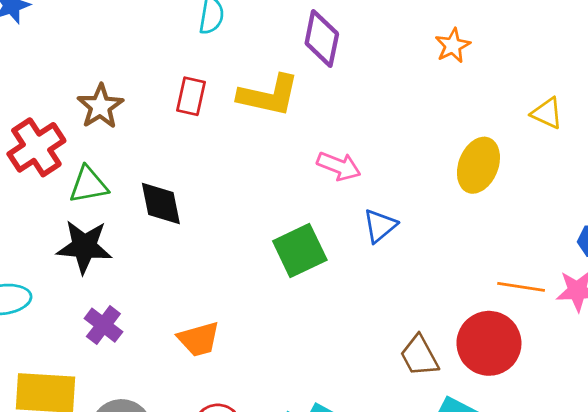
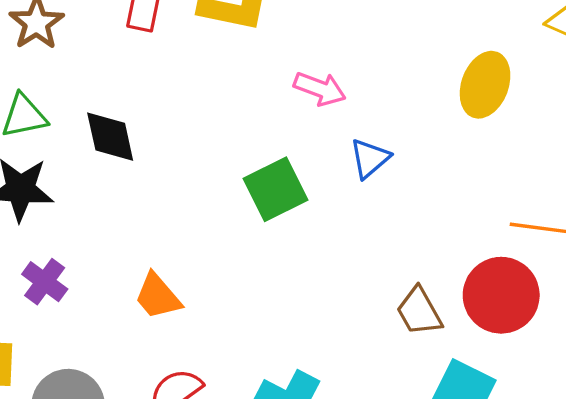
orange trapezoid: (199, 339) -> (158, 296), turned 66

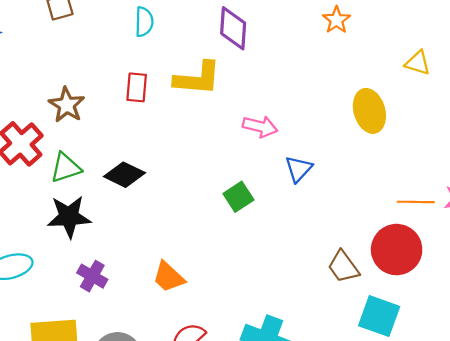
yellow ellipse: (485, 85) -> (369, 111), turned -30
black diamond: (110, 137) -> (124, 175), turned -45
green square: (276, 189) -> (238, 197), size x0.7

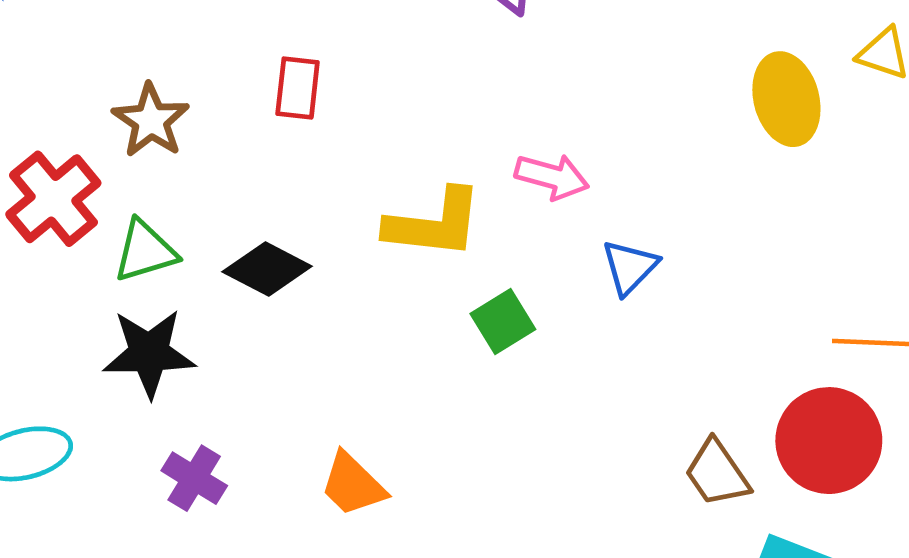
yellow L-shape: (197, 78) -> (434, 224), moved
yellow ellipse: (369, 111) -> (786, 99), moved

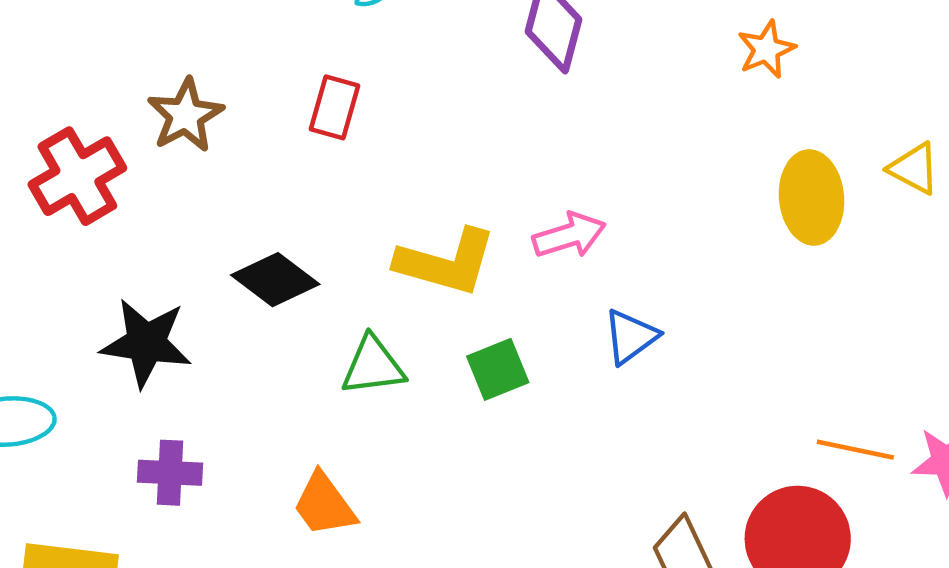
pink arrow: (552, 177) -> (569, 235), turned -42
green triangle: (145, 251) -> (373, 366), moved
purple cross: (194, 478) -> (170, 473), turned -38

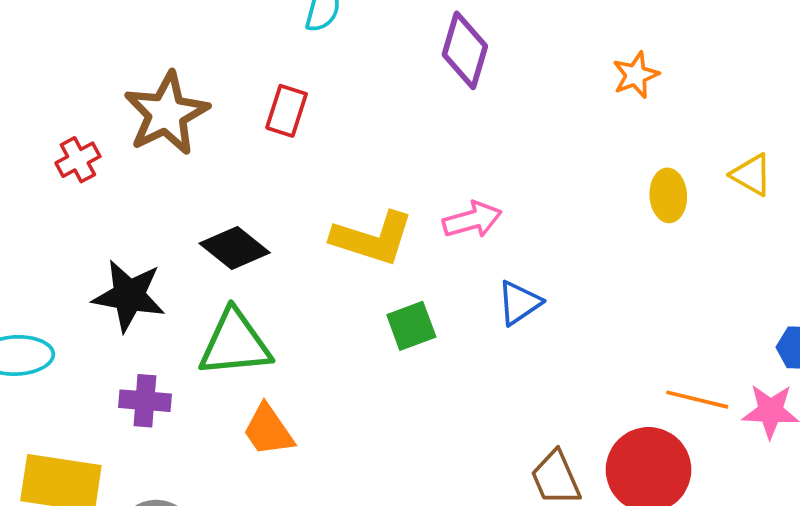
brown star: (185, 115) -> (166, 113), size x1.4
red cross: (77, 176) -> (78, 160), size x0.6
yellow ellipse: (812, 197) -> (668, 195), size x0.7
green triangle: (373, 366) -> (235, 343), moved, size x1.4

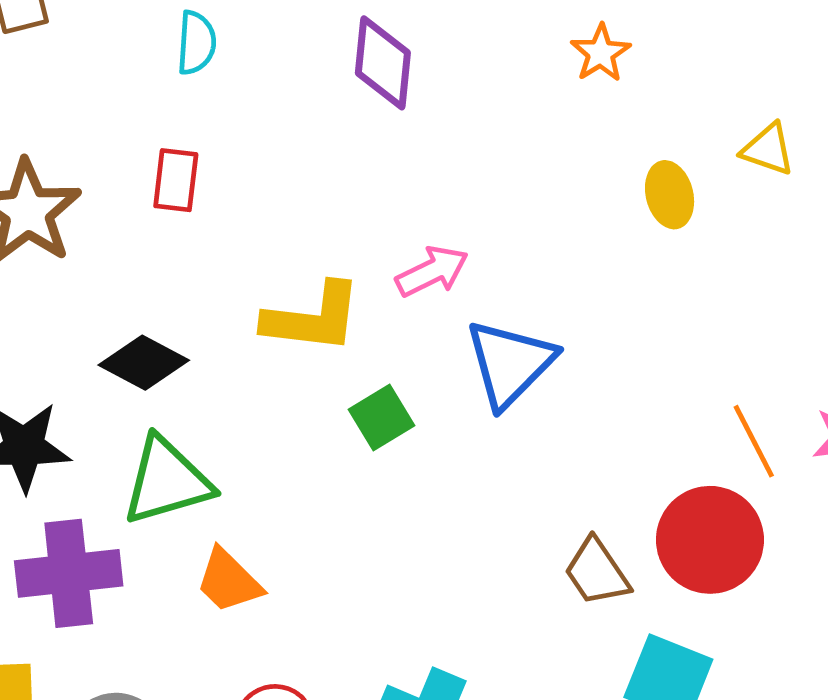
blue triangle: (519, 303) -> (510, 363), size x1.6
orange line: (697, 400) -> (754, 441), turned 60
purple cross: (145, 401) -> (69, 573), size x1.6

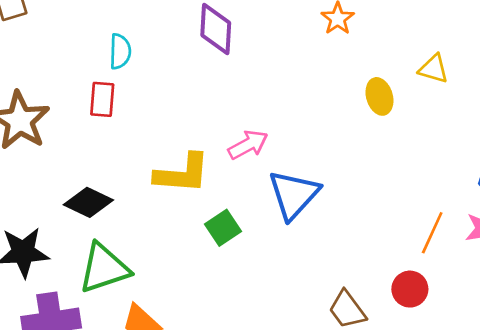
cyan semicircle: (196, 43) -> (120, 51), moved
orange line: (754, 441) -> (432, 233), turned 54
red circle: (710, 540) -> (410, 289), size x0.6

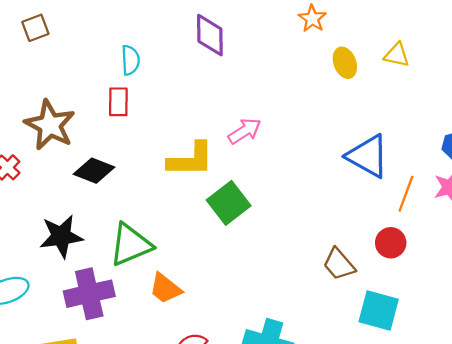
yellow ellipse: (379, 96) -> (345, 63), moved
blue triangle: (294, 195) -> (368, 156), moved, turned -39
black diamond: (88, 202) -> (94, 171), moved
green square: (223, 228) -> (229, 203), size x1.4

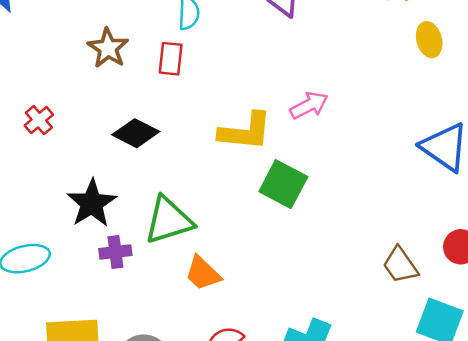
brown star: (50, 125) -> (108, 48), moved, size x0.7
green square: (229, 203) -> (283, 184), turned -30
black star: (61, 236) -> (92, 203), turned -30
purple cross: (89, 294) -> (115, 252), moved, size x0.6

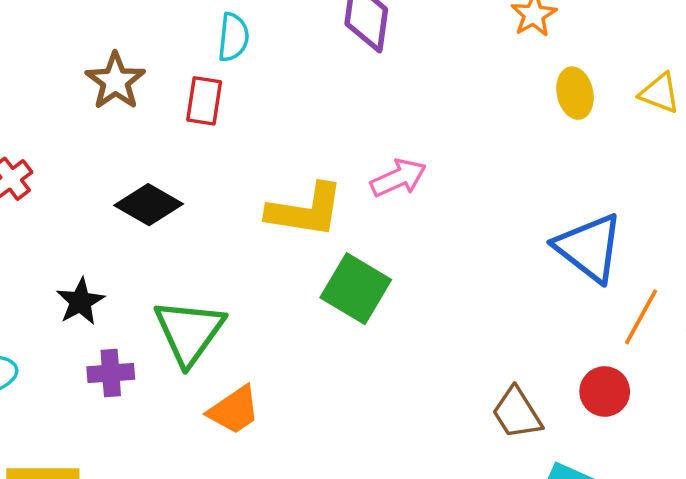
black star: (92, 203) -> (80, 302), size x0.7
green triangle: (169, 220) -> (189, 332), turned -40
orange trapezoid: (203, 273) -> (234, 410), turned -81

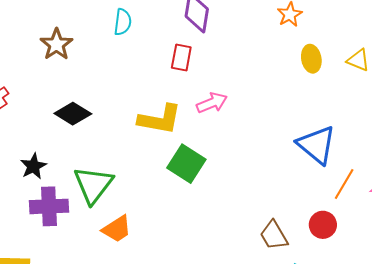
red rectangle: (204, 101) -> (181, 58), moved
purple cross: (111, 373) -> (49, 206), size x1.5

